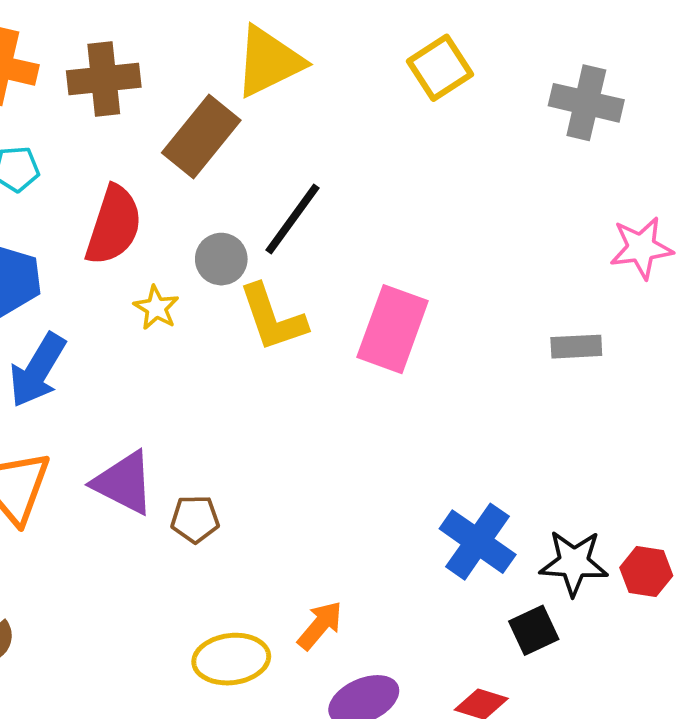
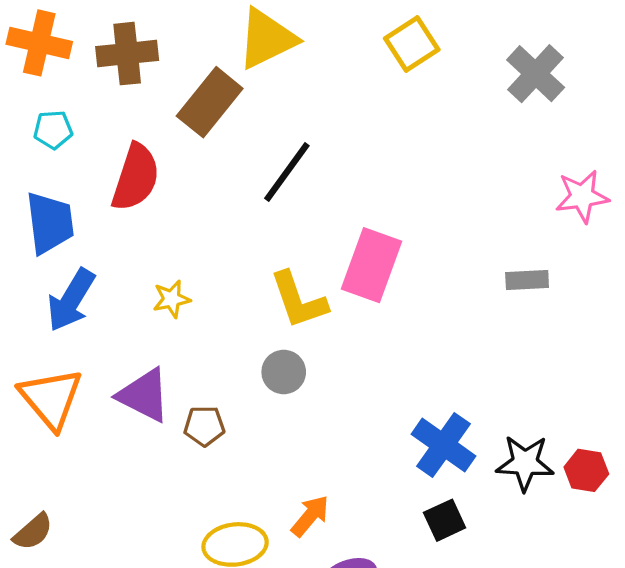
gray cross: (586, 103) -> (536, 74), turned 30
gray circle: (221, 259) -> (284, 372), moved
yellow star: (156, 308) -> (172, 299), moved, turned 30
yellow L-shape: (273, 318) -> (299, 300), moved
black square: (534, 630) -> (445, 520), moved

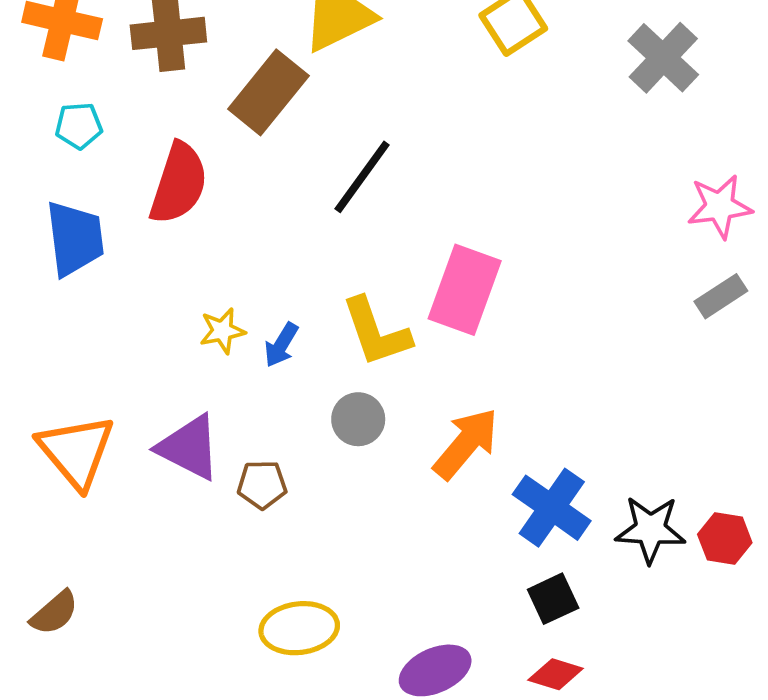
gray rectangle: (527, 280) -> (721, 296), moved, turned -30
blue arrow: (71, 300) -> (281, 345), moved, size x0.6
orange arrow: (310, 516) -> (466, 444), moved, size x1.4

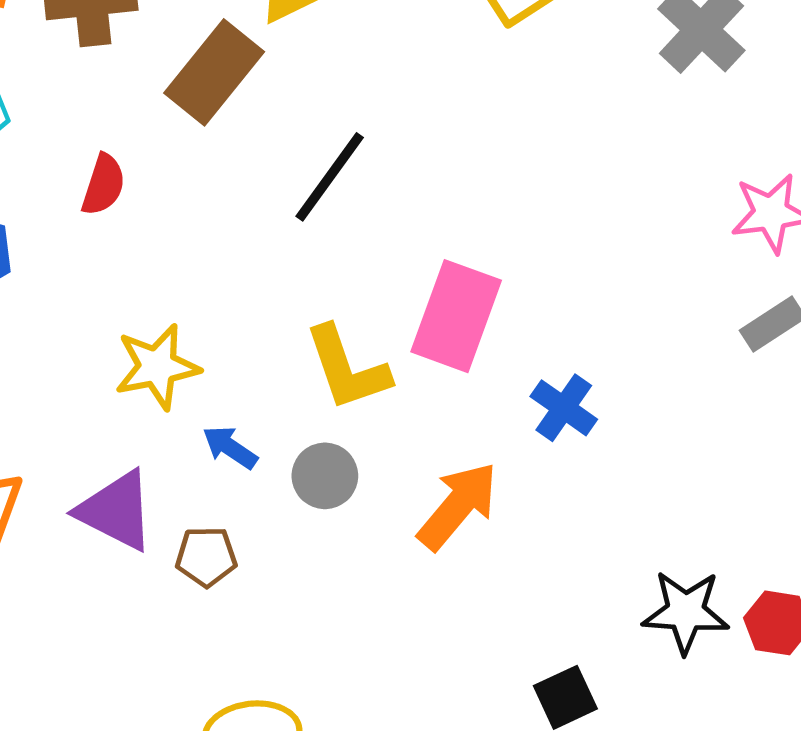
red semicircle: (179, 183) -> (103, 185), size x0.6
yellow star: (222, 331) -> (157, 367), size x1.5
blue arrow: (281, 345) -> (230, 447), moved, turned 93
blue cross: (552, 508) -> (564, 408), moved, size x0.7

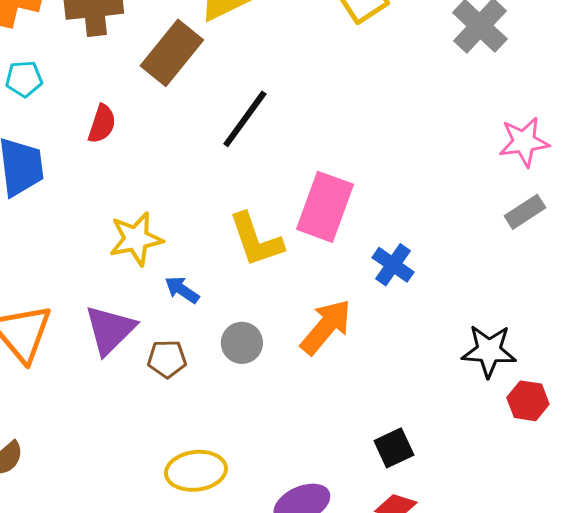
gray circle: (325, 476) -> (242, 343), moved
purple triangle: (116, 511) -> (110, 330), turned 48
black star: (686, 612) -> (489, 351), moved

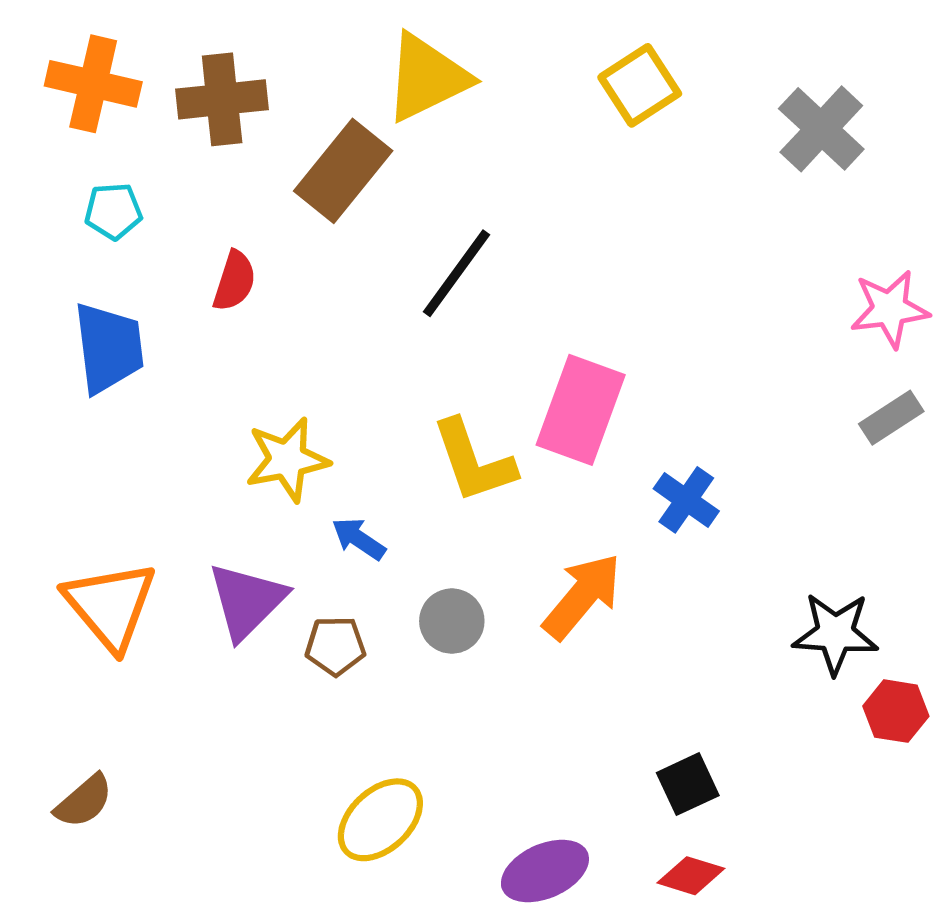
yellow ellipse: (196, 471) -> (380, 820), turned -36

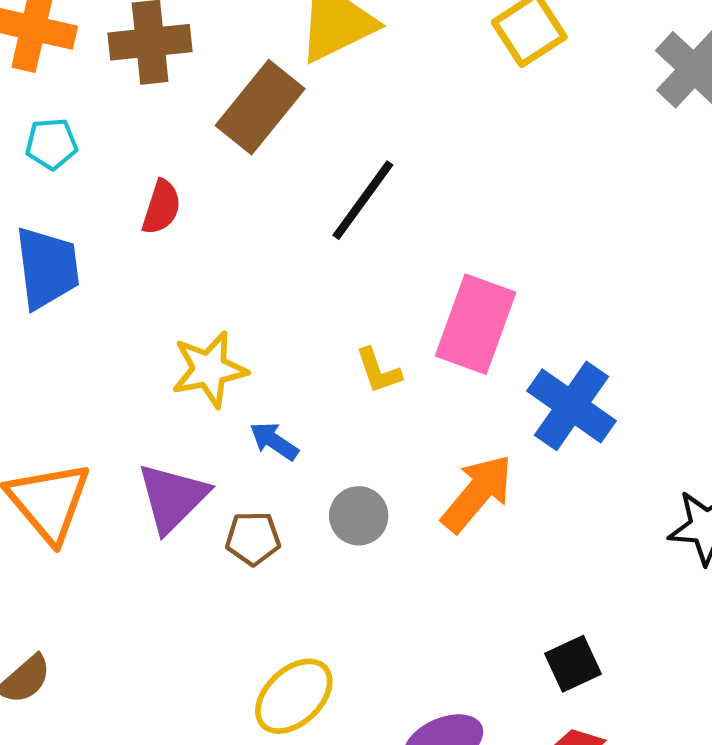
yellow L-shape: (474, 461) -> (378, 371), size x0.6
blue cross: (686, 500) -> (571, 406), size x1.5

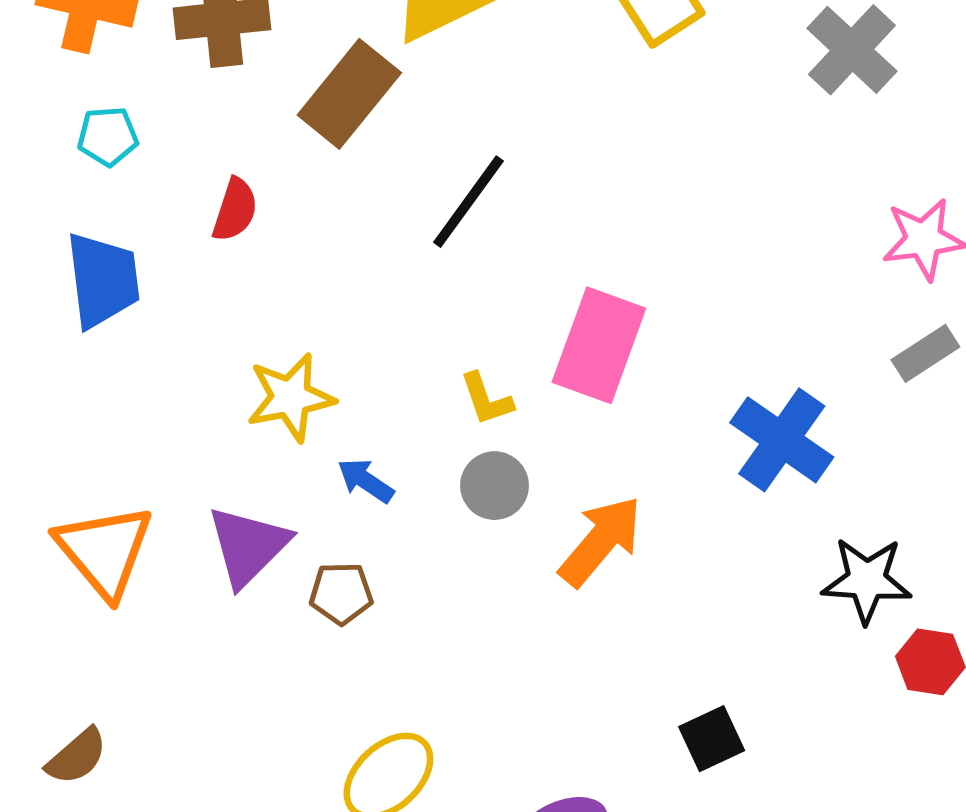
blue cross: (571, 406) -> (782, 440), moved
gray circle: (359, 516) -> (495, 486), moved

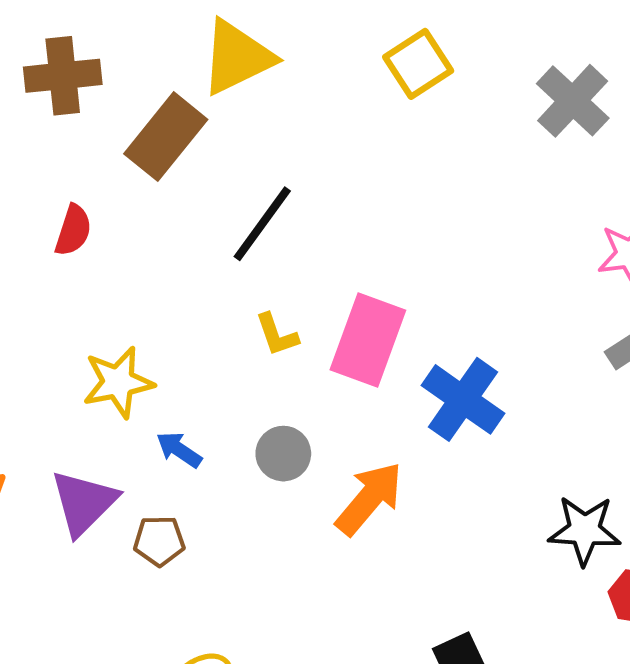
yellow L-shape: (486, 399) -> (277, 335), moved
blue cross: (782, 440) -> (463, 399), moved

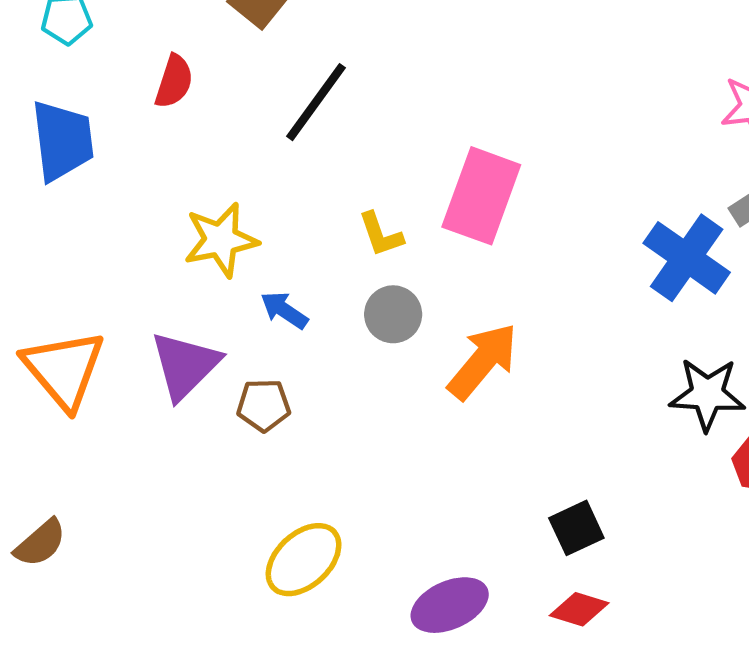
black line: (262, 224) -> (316, 102), moved
yellow L-shape: (277, 335) -> (381, 234), moved
blue cross: (463, 399) -> (687, 258), moved

